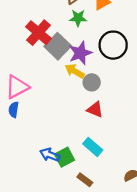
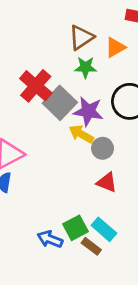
purple star: (80, 53) -> (88, 111), turned 30
green square: (64, 157) -> (76, 228), moved
brown rectangle: (85, 180) -> (91, 246), moved

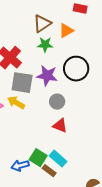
gray square: (60, 103) -> (22, 83), moved, turned -35
yellow arrow: (81, 134) -> (16, 103), moved
green square: (76, 228) -> (38, 158), turned -30
blue arrow: (50, 239) -> (20, 166), turned -36

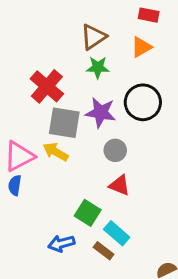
orange triangle: (66, 31) -> (141, 47), moved
green square: (38, 158) -> (88, 213), moved

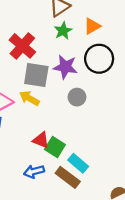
orange triangle: (141, 47) -> (92, 26), moved
green star: (98, 67) -> (63, 31), turned -30
red triangle: (120, 185) -> (41, 140), moved
brown rectangle: (104, 251) -> (68, 177), size x1.5

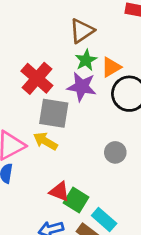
orange triangle: (92, 26) -> (111, 67), moved
purple star: (65, 67) -> (82, 87), moved
gray circle: (77, 97) -> (115, 152), moved

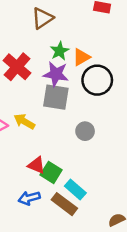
brown triangle: (82, 31) -> (43, 18), moved
gray square: (54, 113) -> (56, 97), moved

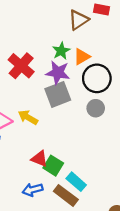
brown triangle: (43, 18) -> (78, 20), moved
gray square: (56, 97) -> (58, 94), turned -30
gray circle: (85, 131) -> (96, 108), moved

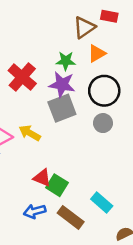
green star: (61, 51) -> (66, 61), turned 30
orange triangle: (82, 57) -> (97, 53), moved
cyan rectangle: (76, 182) -> (102, 203), moved

